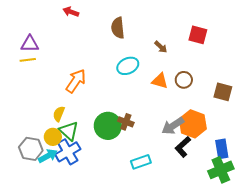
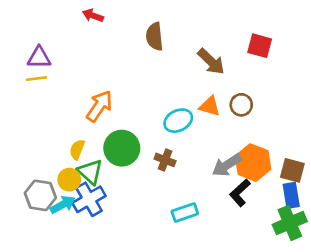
brown arrow: (161, 47) -> (211, 61), size x1.6
cyan ellipse: (128, 66) -> (178, 121), moved
brown square: (223, 92) -> (292, 170), moved
green circle: (108, 126) -> (122, 148), moved

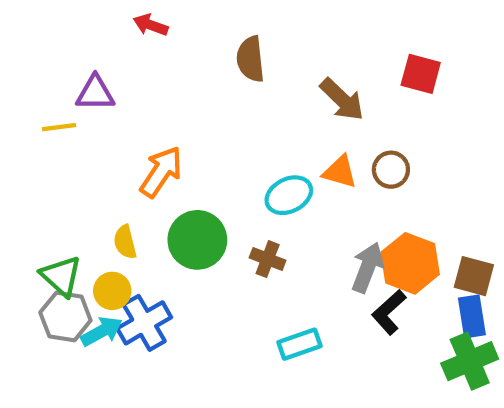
purple triangle: (39, 58) -> (95, 93), moved
yellow semicircle: (77, 149) -> (125, 242), turned -36
gray arrow: (227, 165) -> (368, 268), turned 144
green triangle: (90, 172) -> (61, 276), moved

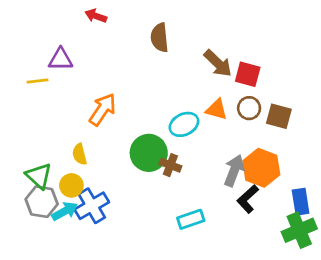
red square: (421, 74) -> (248, 74), moved
green circle: (197, 240) -> (149, 153), moved
brown square: (474, 276) -> (279, 116), moved

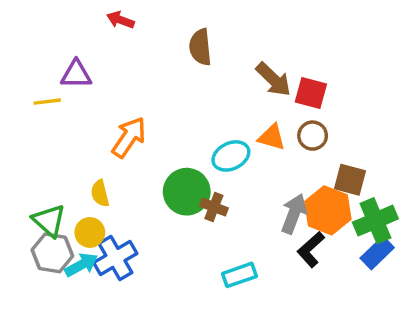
brown square: (279, 116) -> (350, 180), moved
blue rectangle: (301, 202) -> (377, 253), turned 55
green cross: (299, 230) -> (375, 221), moved

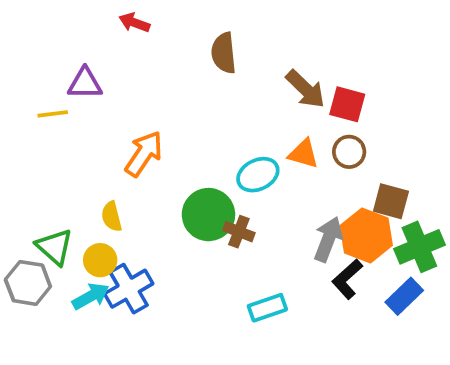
gray hexagon: (52, 253) -> (28, 283), moved
blue rectangle: (377, 253) -> (404, 296), moved

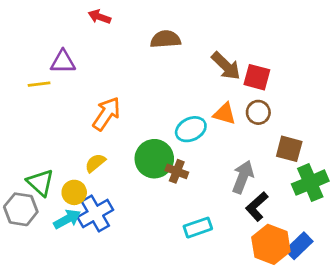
brown semicircle: (224, 53) -> (166, 39), turned 92
yellow semicircle: (112, 216) -> (95, 163), moved, turned 65
orange hexagon: (366, 235) -> (271, 244), moved
blue rectangle: (404, 296) -> (299, 246), moved

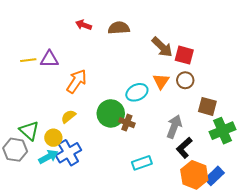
red arrow: (99, 17) -> (84, 25), moved
purple triangle: (63, 62) -> (49, 59), moved
orange triangle: (225, 114) -> (161, 81), turned 48

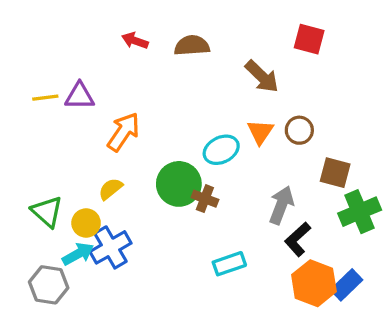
red square: (184, 55) -> (309, 39), moved
gray hexagon: (15, 150) -> (49, 285), moved

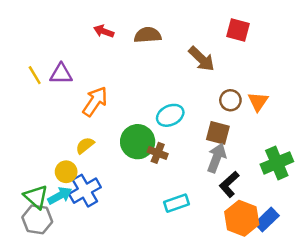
yellow line: (45, 98) -> (35, 75), turned 66
orange triangle: (260, 132) -> (258, 102), moved
brown square: (335, 173) -> (218, 133), moved
green triangle: (47, 212) -> (36, 197), moved

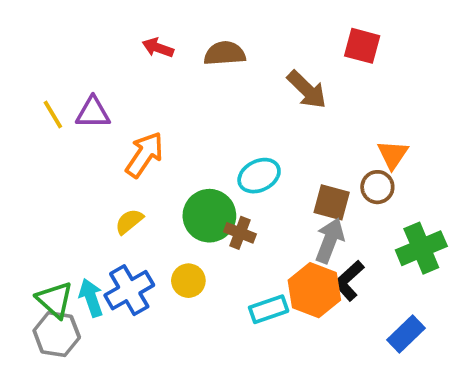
brown circle: (230, 100) -> (377, 187), moved
yellow circle: (66, 172) -> (188, 281), moved
cyan arrow: (60, 196) -> (91, 298), turned -80
orange hexagon: (242, 218) -> (314, 290), moved

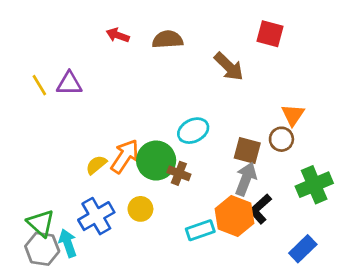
orange arrow: (144, 155) -> (125, 156), moved
cyan arrow: (91, 298) -> (68, 243), moved

